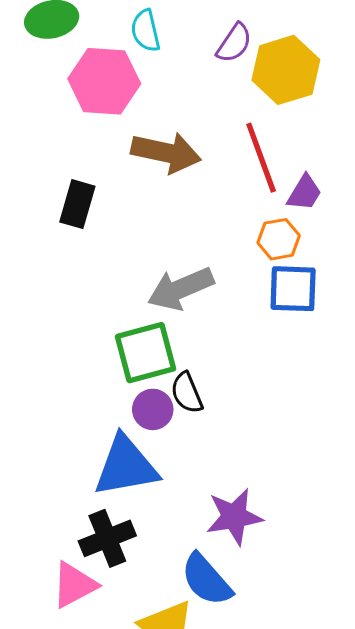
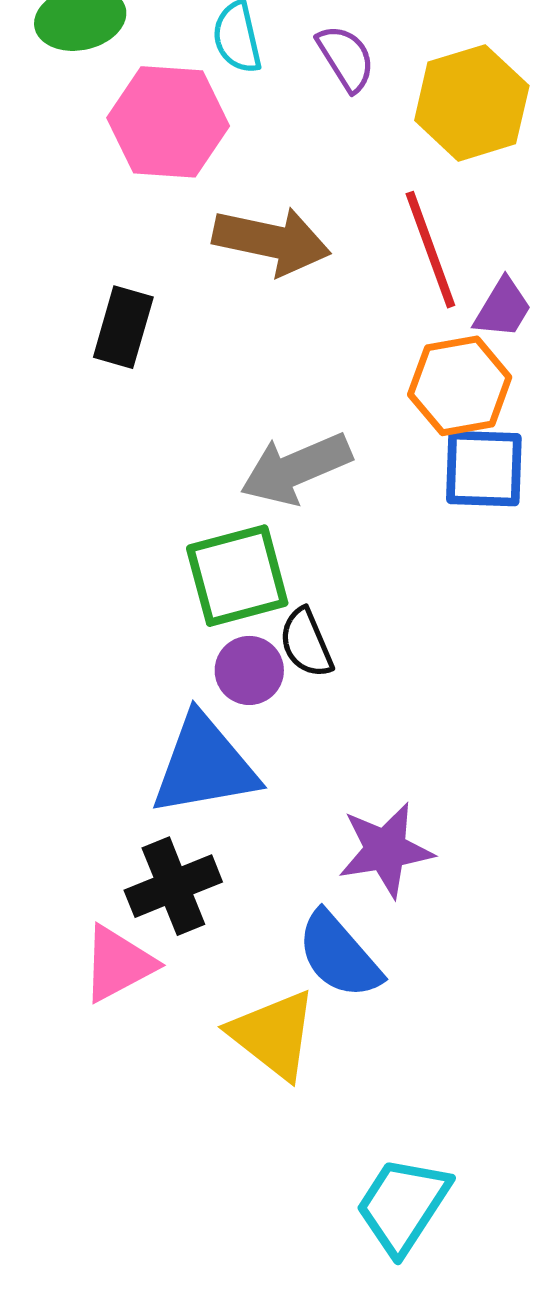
purple semicircle: (234, 43) -> (346, 58), moved, turned -66
orange hexagon: (279, 239) -> (460, 386), size x1.4

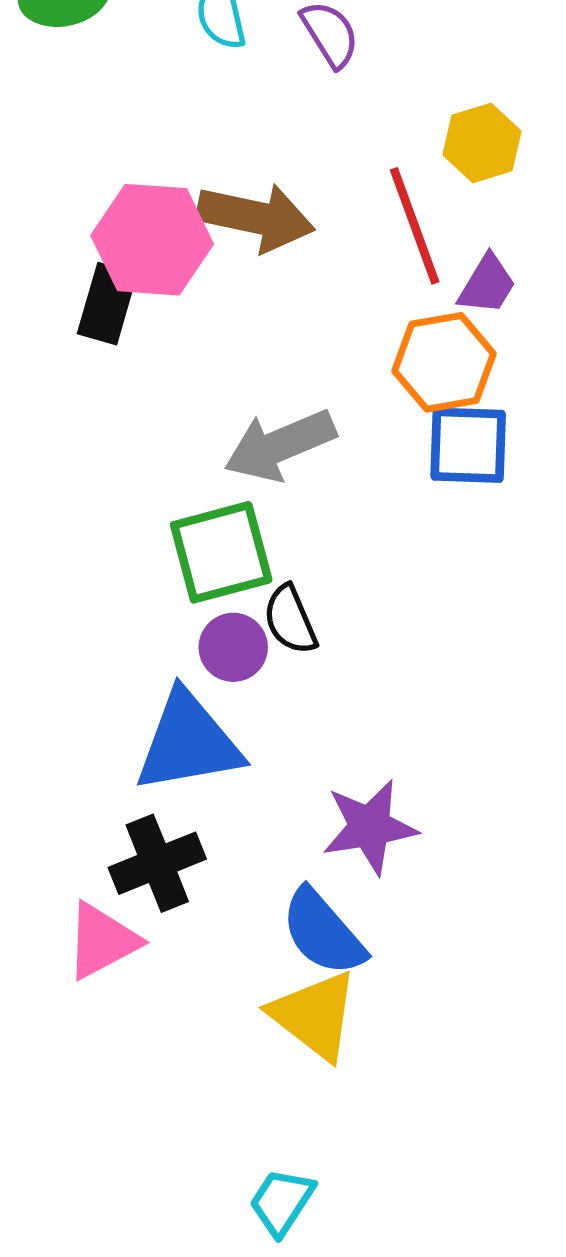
yellow hexagon: (472, 103) -> (482, 143), moved, size x0.7
pink hexagon: (168, 122) -> (152, 240), moved
yellow triangle: (273, 1034) -> (314, 1015), moved
cyan trapezoid: (403, 1205) -> (282, 1202), moved, size x0.7

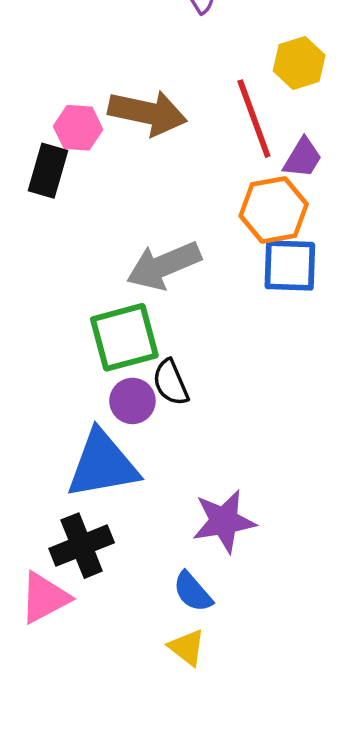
pink hexagon: (152, 240) -> (78, 128), size x0.6
blue semicircle: (323, 932) -> (193, 592), size x0.7
yellow triangle: (314, 1015) -> (187, 647), size x0.6

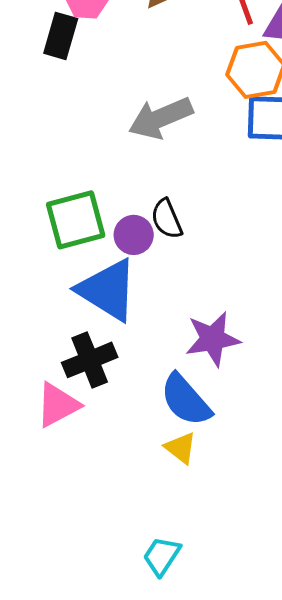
green square: (124, 337) -> (76, 220), moved
blue triangle: (102, 465) -> (108, 290), turned 42
blue semicircle: (193, 592) -> (186, 400), size x1.5

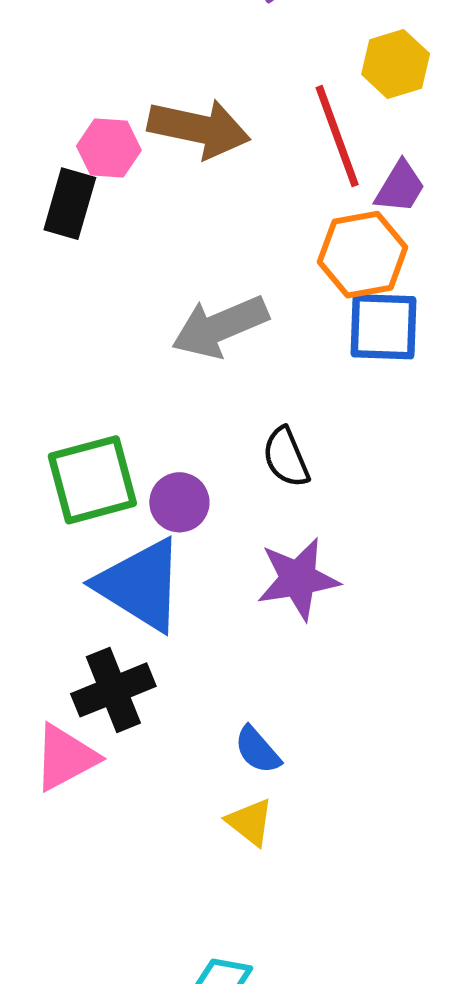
black semicircle: (167, 219) -> (286, 457), moved
purple star: (213, 339) -> (298, 579), moved
blue semicircle: (186, 400) -> (258, 750), size x0.6

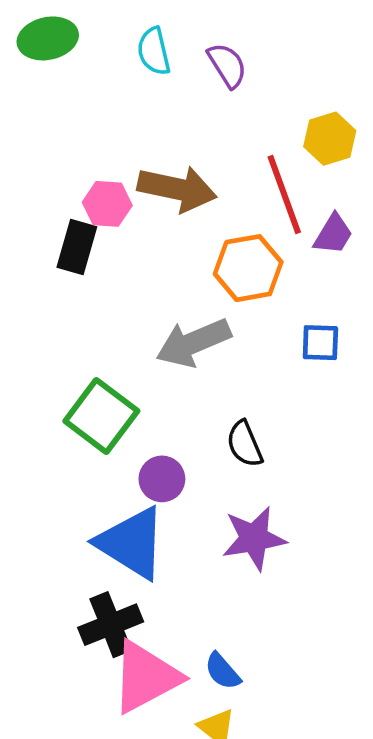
orange hexagon: (363, 255) -> (248, 268), moved
blue square: (384, 327) -> (320, 343), size x0.7
green square: (92, 480) -> (101, 416), moved, turned -38
pink triangle: (65, 758) -> (146, 677), moved, size x1.4

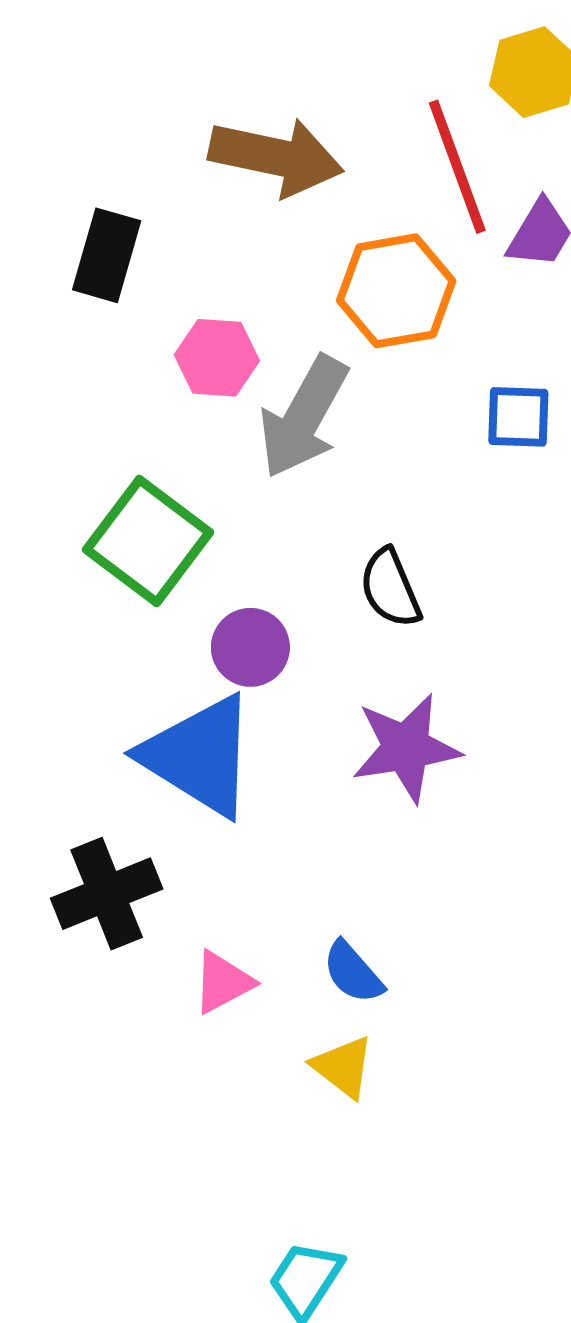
pink hexagon: (107, 204) -> (217, 358), moved
gray arrow: (193, 343) -> (304, 417), turned -38
black cross: (111, 625) -> (107, 894), moved
pink triangle: (146, 677) -> (223, 982), size x0.5

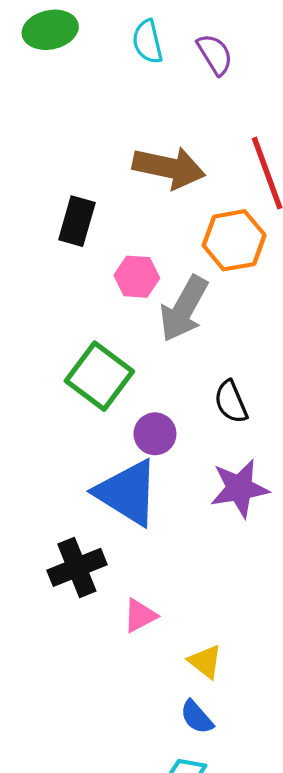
blue semicircle: (353, 972) -> (197, 717), moved

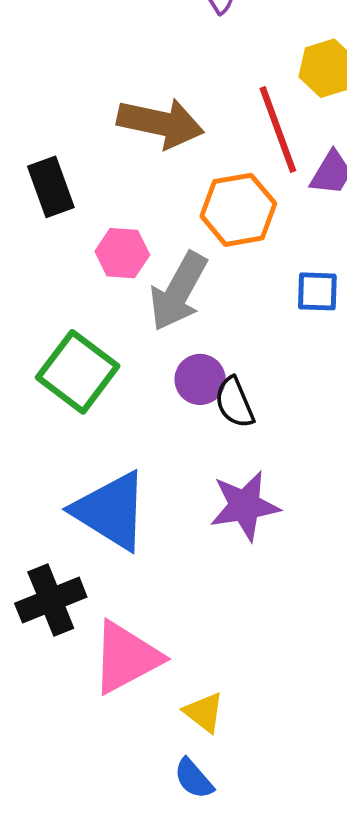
black rectangle: (77, 221) -> (51, 187), turned -36
purple circle: (155, 434) -> (200, 379), moved
pink triangle: (140, 616) -> (126, 657), size x1.8

